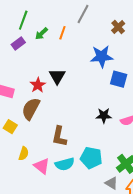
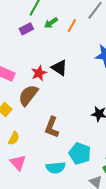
black triangle: (57, 76) -> (59, 68), turned -36
cyan semicircle: (65, 164) -> (56, 168), moved
pink triangle: (42, 166) -> (18, 163), moved

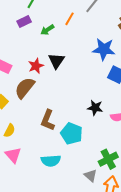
green arrow: (51, 23) -> (47, 30), moved
black triangle: (59, 68) -> (56, 61), turned 30
cyan pentagon: (80, 154) -> (72, 134), moved

